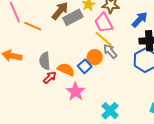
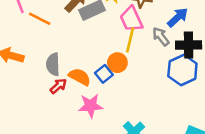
yellow line: (104, 39) -> (130, 40), turned 60
gray arrow: (110, 51) -> (161, 37), moved
pink star: (76, 92) -> (91, 106), turned 30

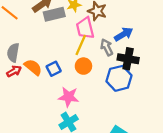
orange circle: (117, 63) -> (83, 66), moved
pink star: (91, 106) -> (69, 97), moved

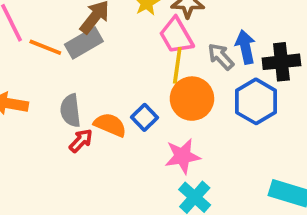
gray rectangle: (54, 14) -> (84, 43), moved
blue arrow: (124, 34) -> (245, 47), moved, turned -54
black cross: (128, 59) -> (281, 62), moved
orange circle: (83, 66) -> (192, 99), size x1.5

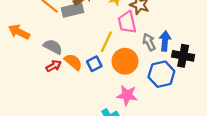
yellow line: (177, 65) -> (106, 42), moved
gray semicircle: (70, 111) -> (53, 47), turned 108
pink star: (182, 156) -> (127, 95), moved

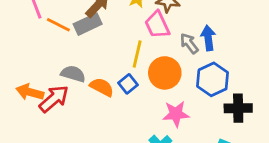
orange arrow: (19, 32) -> (30, 92), moved
black cross: (183, 56) -> (238, 108), moved
red arrow: (54, 66) -> (54, 99), moved, size x1.6

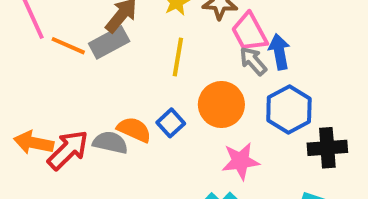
pink trapezoid: (157, 25) -> (249, 32), moved
yellow line: (137, 54) -> (178, 57), moved
gray semicircle: (73, 74) -> (110, 143), moved

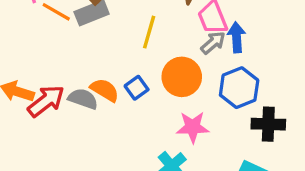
gray arrow: (253, 61) -> (213, 43), turned 84

